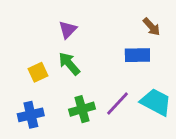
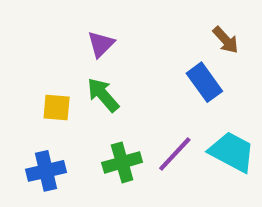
blue rectangle: (137, 55) -> (204, 82), turned 55
yellow square: (38, 72) -> (57, 108), turned 30

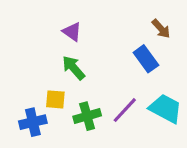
purple triangle: (101, 44) -> (72, 32), turned -40
yellow square: (57, 108) -> (55, 99), moved

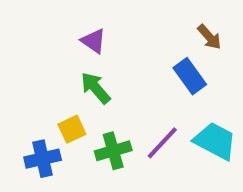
yellow square: (55, 99) -> (72, 129), turned -30

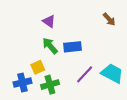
blue rectangle: (190, 76) -> (72, 47), moved, turned -60
green cross: (113, 151) -> (50, 85), moved

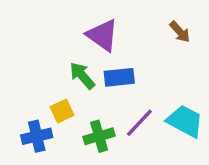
purple triangle: (49, 21) -> (102, 35), moved, size x1.5
green cross: (50, 85) -> (99, 136), moved

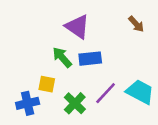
yellow square: (62, 111) -> (47, 84), turned 36
green cross: (99, 136) -> (75, 103), turned -30

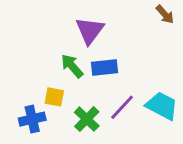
brown arrow: (136, 24) -> (165, 14), moved
purple triangle: (77, 27) -> (90, 31), turned 32

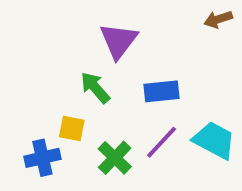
brown arrow: (165, 14) -> (218, 19), turned 114
blue rectangle: (104, 67) -> (162, 91), moved

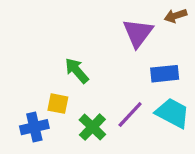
purple triangle: (119, 41) -> (138, 33), moved
blue rectangle: (162, 91) -> (165, 74), moved

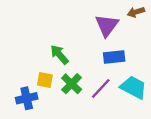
blue rectangle: (165, 74) -> (114, 57), moved
green cross: (92, 127) -> (72, 84), moved

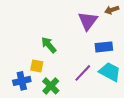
blue rectangle: (114, 57) -> (104, 47), moved
green cross: (72, 84) -> (51, 86), moved

